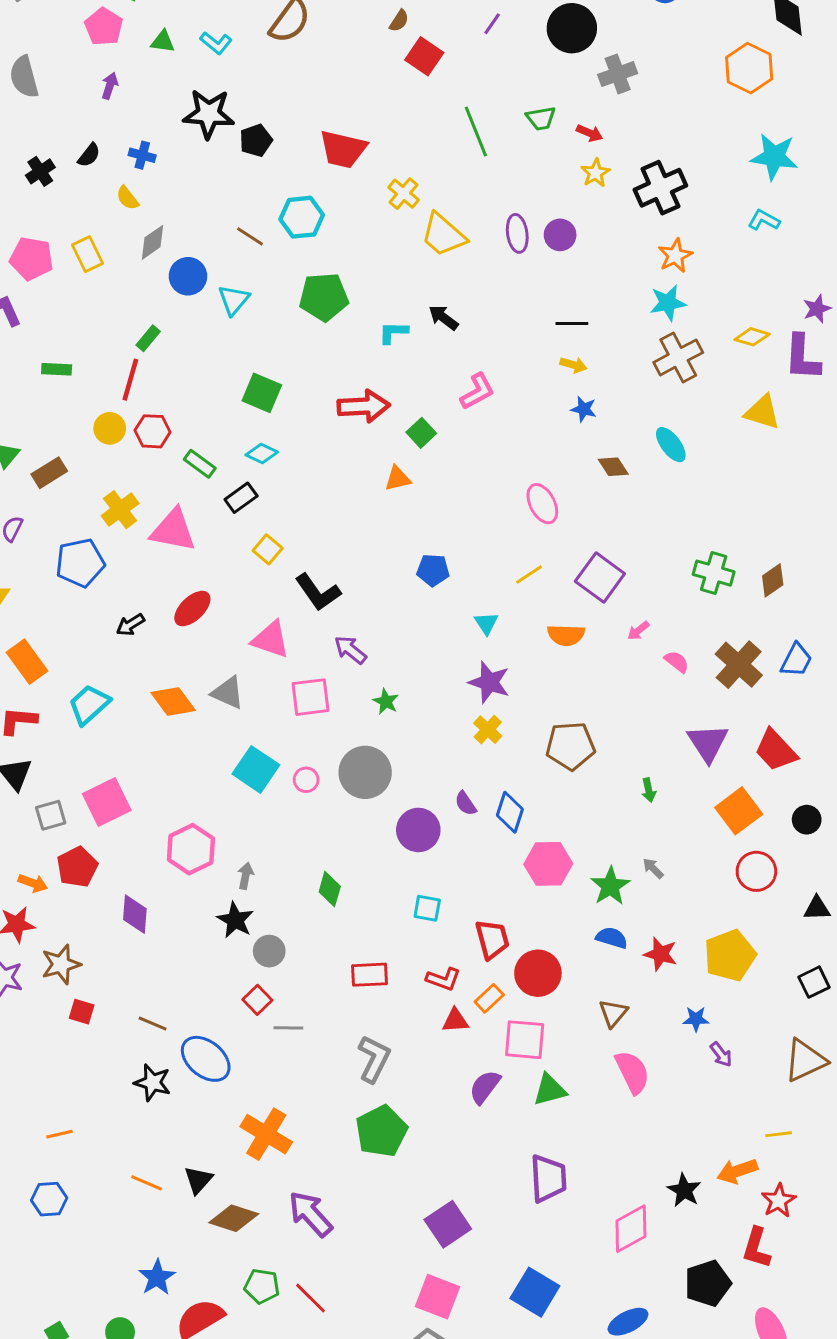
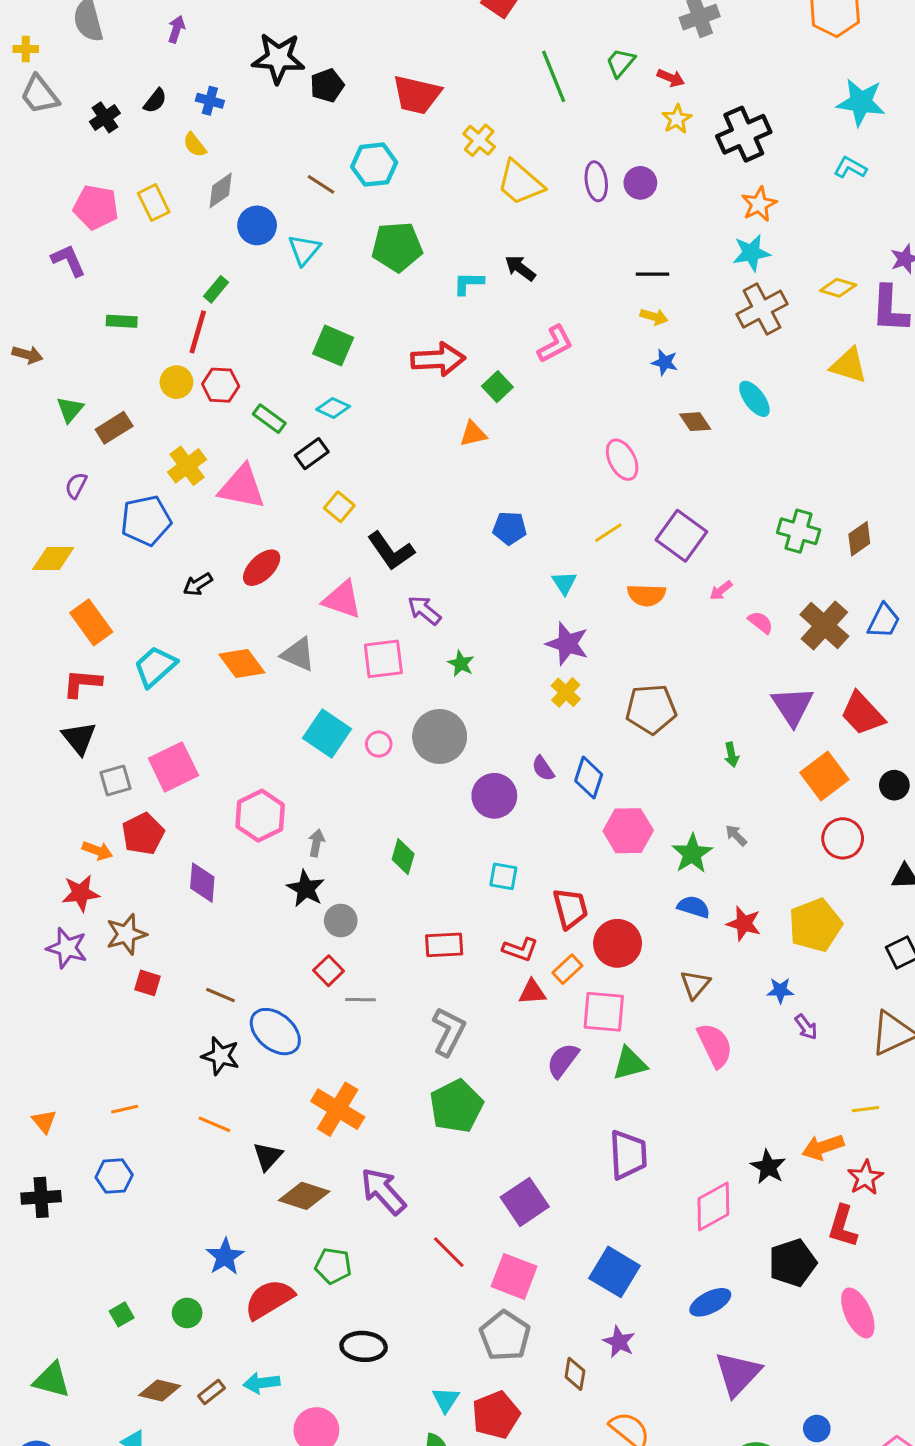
green trapezoid: (541, 118) -> (621, 63), turned 140
orange line: (147, 1183) -> (214, 1124), moved
red line: (311, 1298) -> (449, 1252), moved

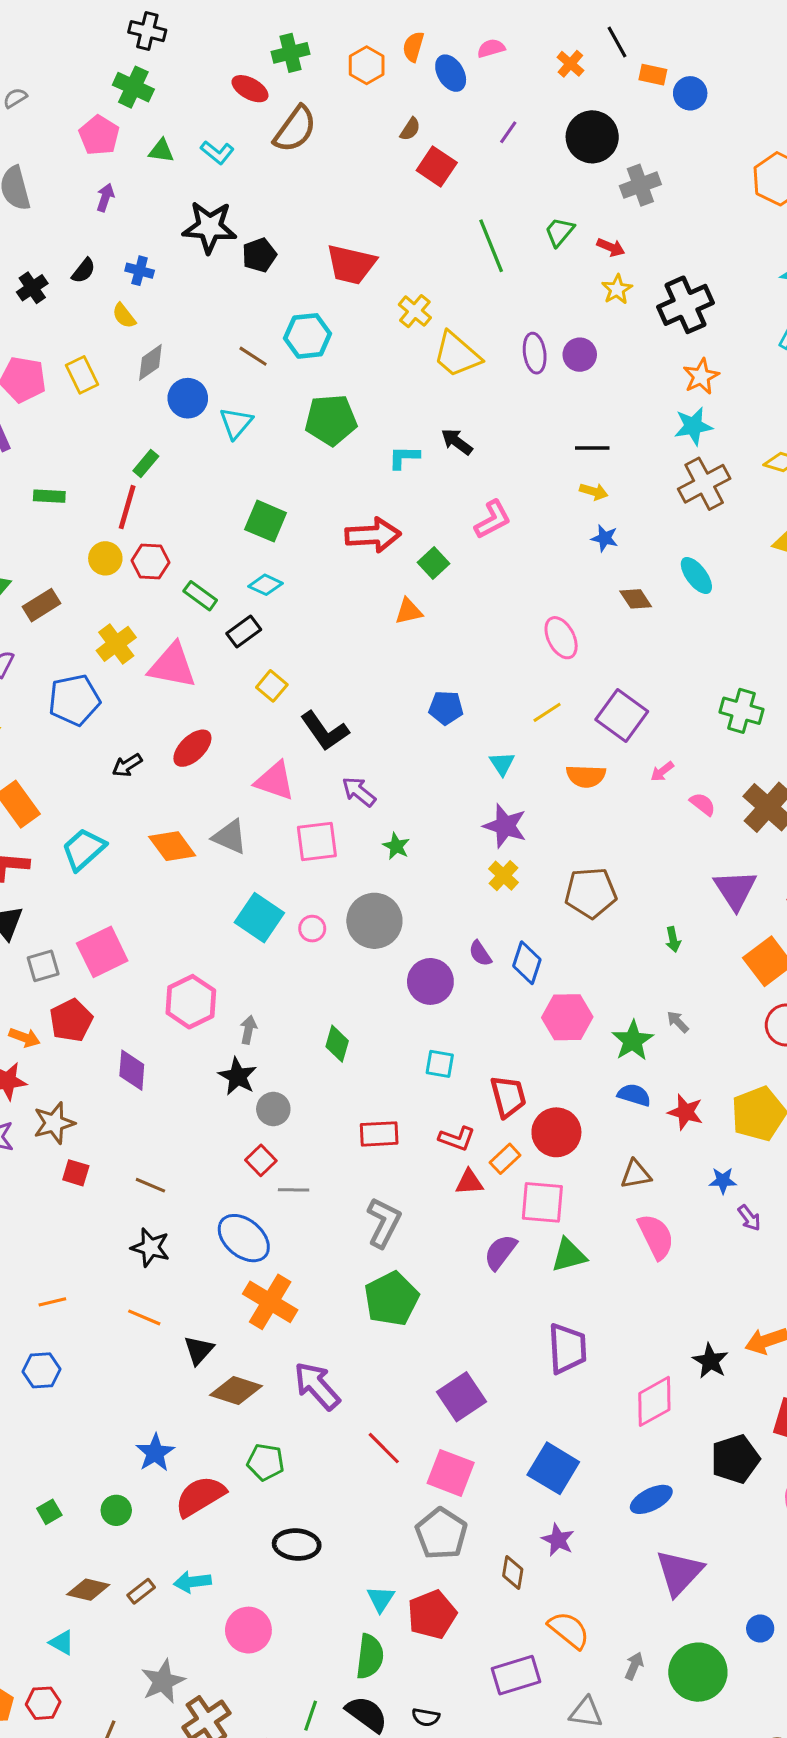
brown triangle: (695, 984) -> (636, 1174), turned 40
blue ellipse: (275, 1032) -> (244, 1238), moved

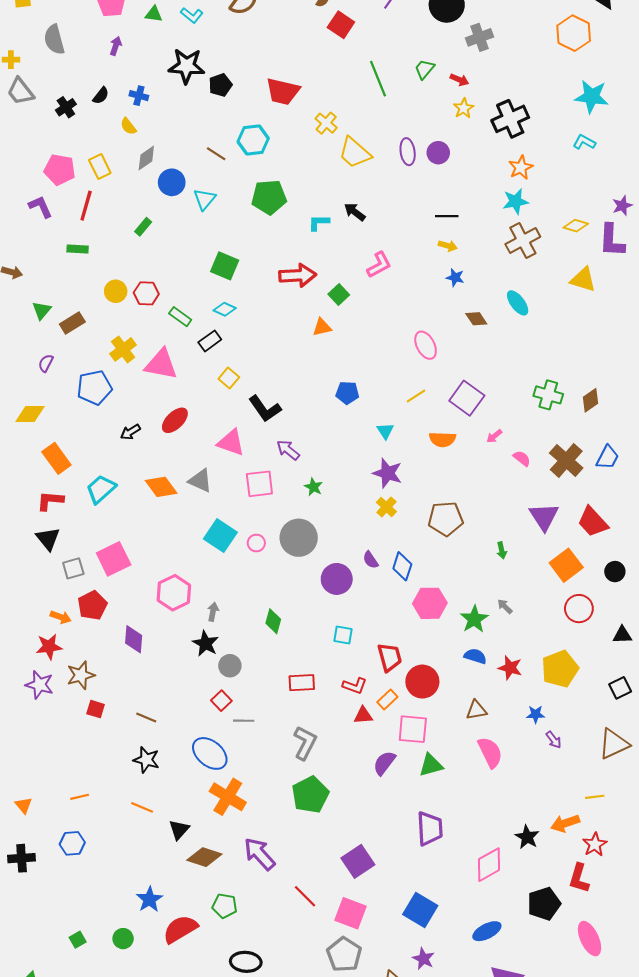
red line: (127, 507) -> (86, 206), moved

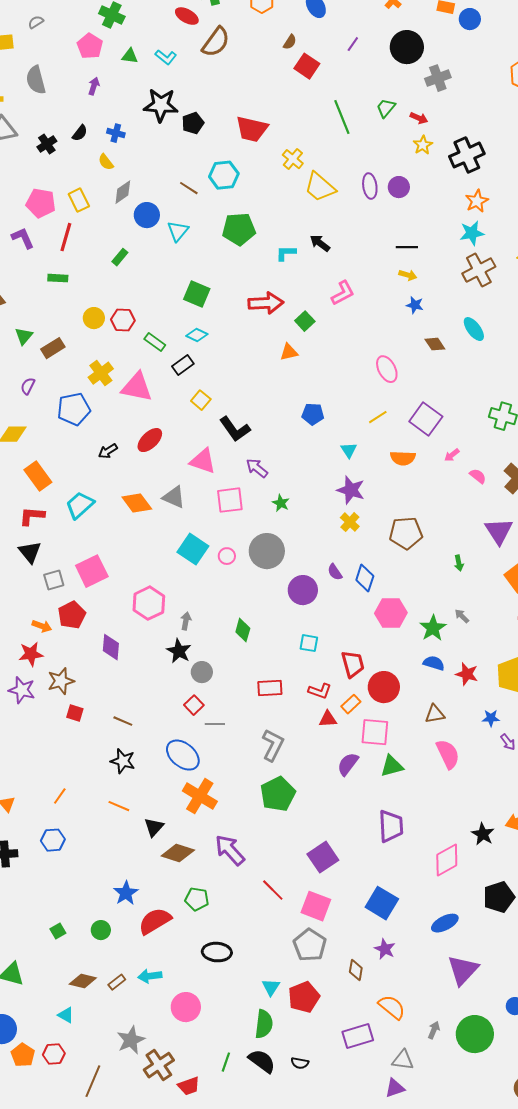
orange line: (80, 797) -> (60, 796), turned -42

